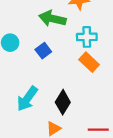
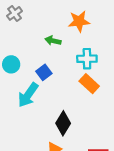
green arrow: (52, 19) -> (53, 41), size x0.6
cyan arrow: (27, 99) -> (28, 95), moved

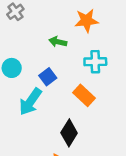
orange rectangle: (89, 84) -> (84, 95), moved

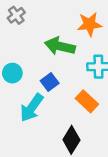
green arrow: (58, 42) -> (60, 46), size x1.6

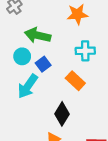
green arrow: (60, 46) -> (38, 35), moved
cyan circle: (12, 73) -> (22, 56), moved

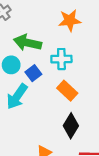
cyan cross: (85, 51) -> (61, 59), moved
black diamond: (62, 114) -> (71, 126), moved

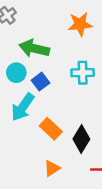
cyan cross: (61, 59) -> (83, 73), moved
orange rectangle: (67, 91) -> (51, 129), moved

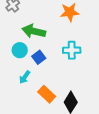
cyan arrow: (23, 107) -> (25, 77), size x0.6

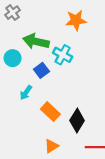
cyan circle: (20, 50) -> (13, 58), moved
cyan cross: (72, 50) -> (63, 55), moved, turned 30

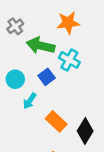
gray cross: (13, 13) -> (15, 26), moved
orange star: (76, 20) -> (68, 23), moved
cyan circle: (13, 58) -> (15, 79), moved

